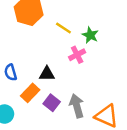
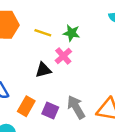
black triangle: (47, 74) -> (43, 70), moved

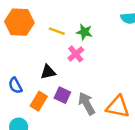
black triangle: (43, 70) -> (48, 72), moved
purple square: (50, 110) -> (62, 95), moved

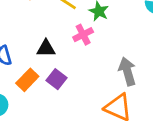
gray arrow: (87, 104) -> (127, 71), moved

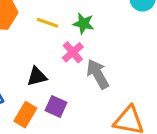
gray arrow: (127, 71) -> (98, 74), moved

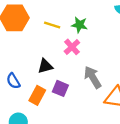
gray arrow: (98, 74) -> (93, 77), moved

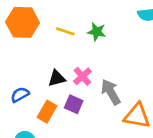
pink cross: (72, 47) -> (82, 76), moved
blue semicircle: (13, 81) -> (20, 95), turned 91

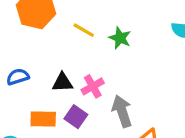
blue semicircle: (20, 95) -> (18, 77), moved
orange rectangle: (47, 112) -> (43, 119), turned 50

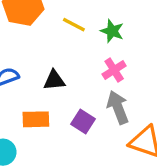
pink cross: (93, 86) -> (114, 70), moved
purple square: (76, 117) -> (83, 121), moved

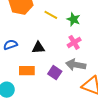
gray arrow: (118, 107) -> (76, 65), turned -60

